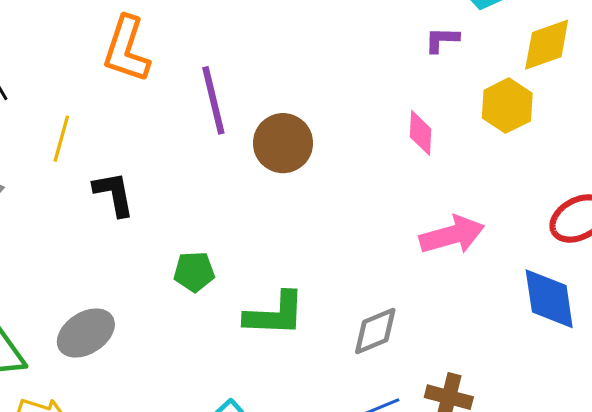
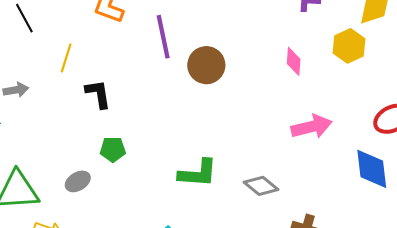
green pentagon: (194, 272) -> (113, 149), moved
gray diamond: (375, 331) -> (261, 186), turned 60
gray ellipse: (86, 333) -> (78, 181), size x0.7

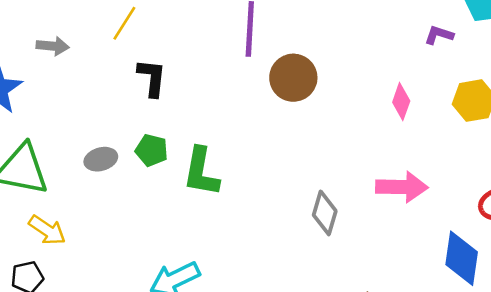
green L-shape: (198, 173) -> (201, 172), moved, turned 81
gray ellipse: (78, 181) -> (101, 159), moved
gray diamond: (261, 186) -> (325, 213), moved, turned 52

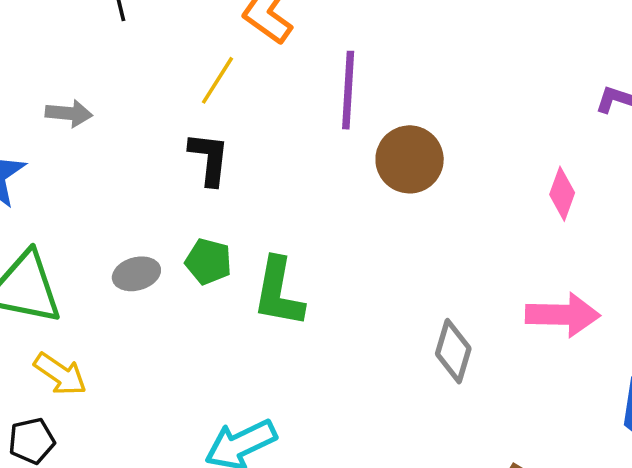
yellow line: (124, 23) -> (218, 80), moved

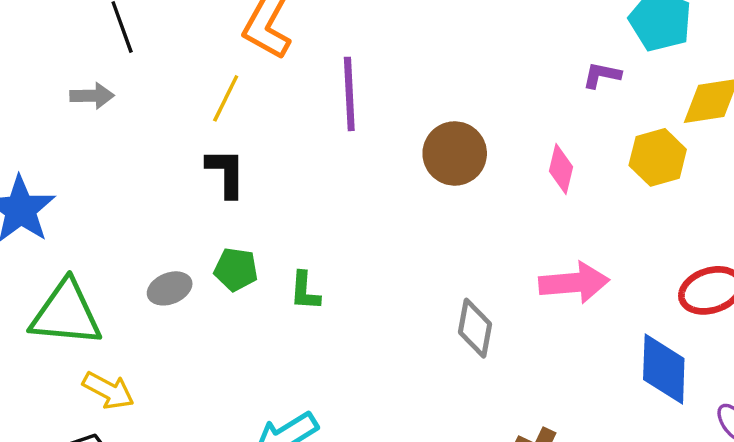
gray arrow: (69, 113) -> (92, 96), moved
brown circle: (410, 159) -> (455, 153), moved
green L-shape: (279, 292) -> (305, 291), size x0.6

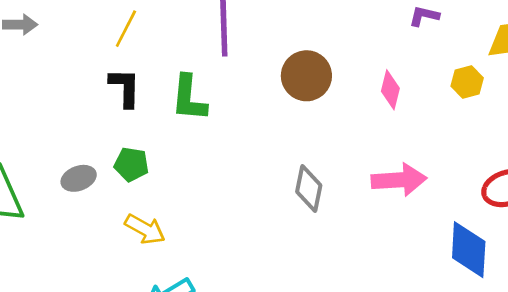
yellow hexagon: (658, 157) -> (467, 82), size x0.7
green L-shape: (305, 291) -> (189, 98), moved, size x1.5
gray diamond: (475, 328) -> (309, 189), moved
yellow arrow: (108, 390) -> (145, 229), moved

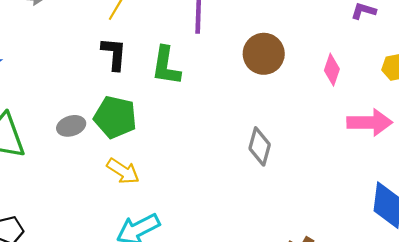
green pentagon: (131, 164) -> (115, 117), size x1.5
pink arrow: (399, 180) -> (370, 122), moved

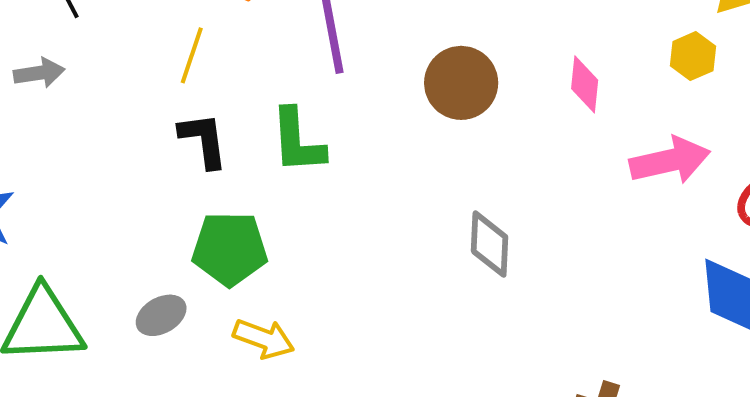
gray ellipse: (71, 126) -> (161, 315), moved

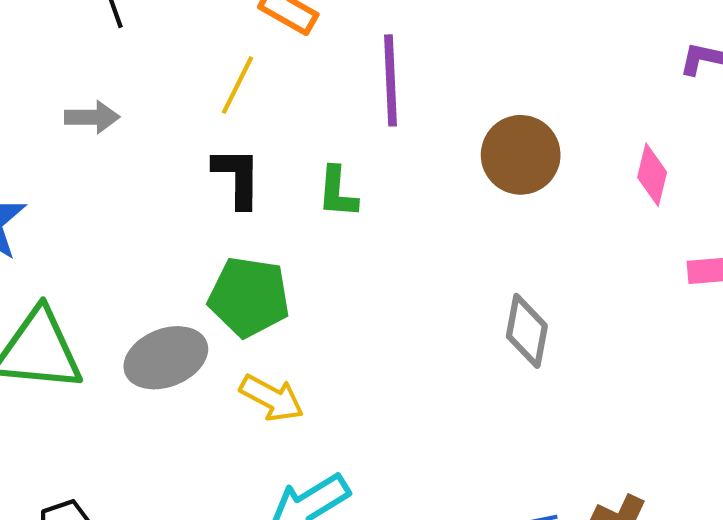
gray arrow: (39, 73) -> (92, 117), moved
green L-shape: (298, 141) -> (337, 192), size x0.7
gray ellipse: (161, 315) -> (166, 358), size x1.5

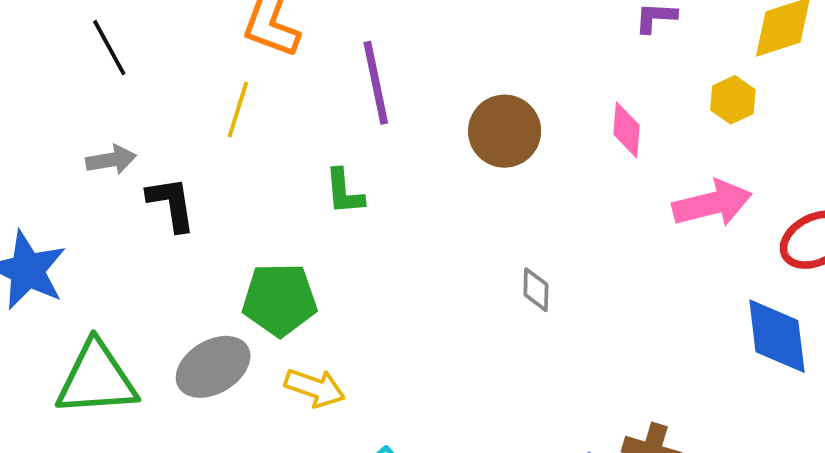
black L-shape: (237, 177) -> (171, 204), moved
gray diamond: (527, 331) -> (536, 290), size x0.7

